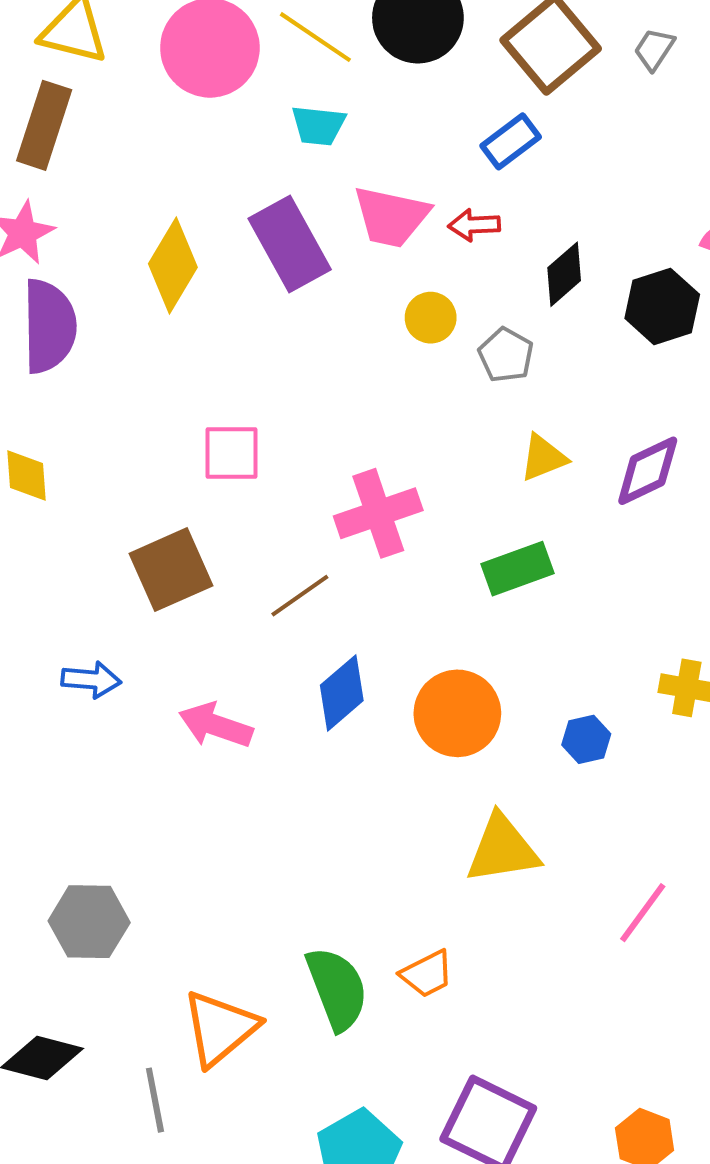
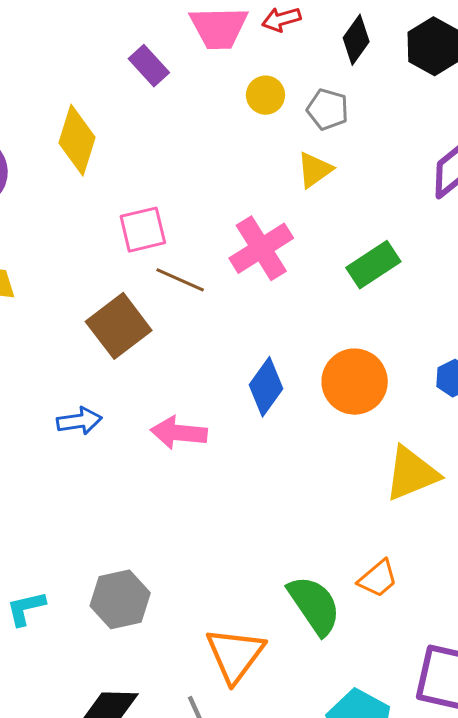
purple rectangle: (290, 244) -> (149, 66), size x0.6
yellow diamond: (173, 266) -> (77, 140), moved
yellow triangle: (543, 458) -> (315, 170), moved
brown line: (300, 596) -> (180, 280), moved, turned 72

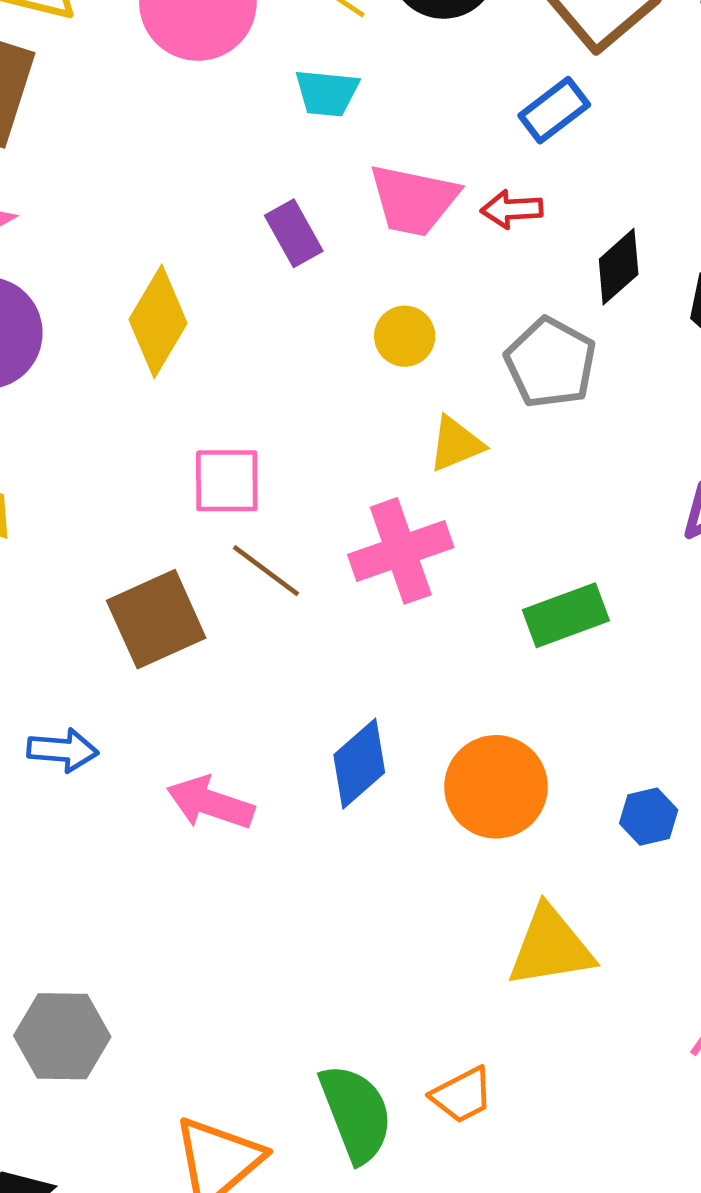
yellow circle: (266, 95) -> (405, 336), moved
gray pentagon: (328, 109) -> (551, 363), size x1.4
yellow triangle: (315, 170) -> (456, 444), moved

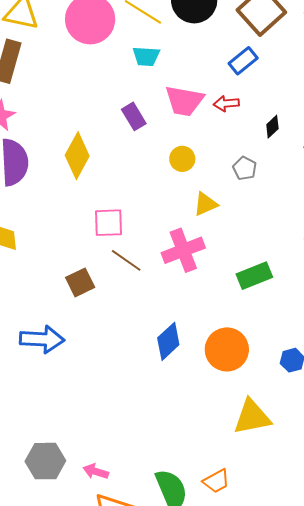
black diamond: (619, 267) -> (272, 127), size x0.7
gray pentagon: (551, 363) -> (245, 168), size x0.6
brown square: (156, 619) -> (80, 282), size x0.7
blue arrow: (63, 750) -> (42, 339), size x1.5
pink arrow: (210, 803) -> (96, 471), moved, size x0.7

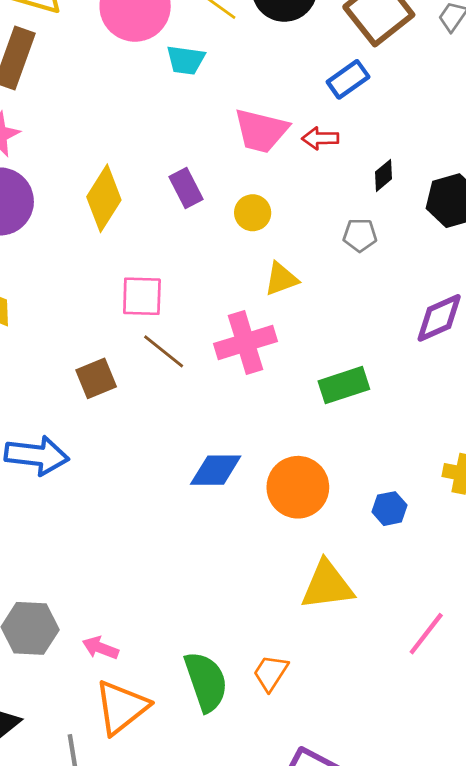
cyan trapezoid: (146, 56) -> (186, 60), moved
purple rectangle: (134, 116) -> (186, 188), moved
gray pentagon: (245, 168) -> (360, 235), moved, turned -30
blue diamond: (168, 341) -> (216, 470), turned 39
orange trapezoid: (216, 481) -> (271, 673), turned 148

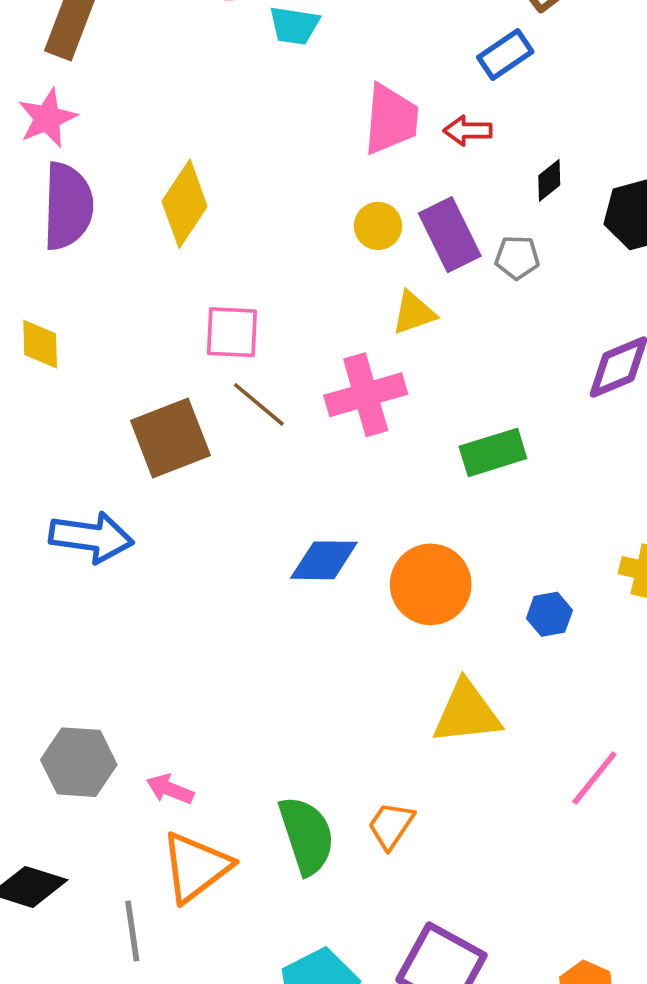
pink trapezoid: (261, 131) -> (391, 119), turned -100
purple rectangle: (186, 188) -> (450, 235), moved, size x1.4
brown square: (96, 378) -> (170, 438), size x1.5

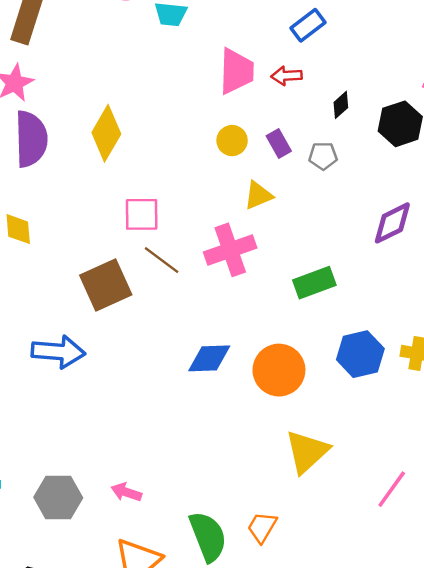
purple rectangle: (450, 235) -> (279, 144), size x0.6
blue hexagon: (549, 614) -> (360, 354), moved, size x1.6
yellow triangle: (467, 713) -> (307, 452), turned -33
pink arrow: (170, 789) -> (126, 492), moved

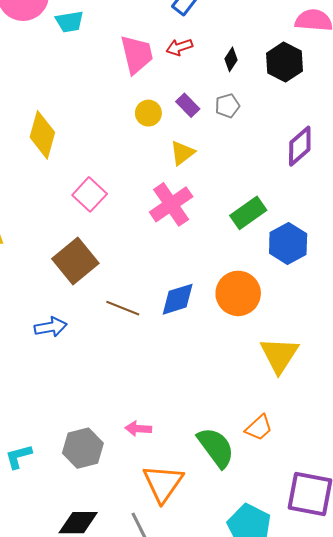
pink square: (142, 214) -> (90, 194), turned -32
brown line: (162, 260) -> (123, 308), moved
blue arrow: (58, 352) -> (51, 327), size x0.7
blue hexagon: (360, 354) -> (288, 243), moved
orange trapezoid: (262, 527) -> (259, 428), turned -148

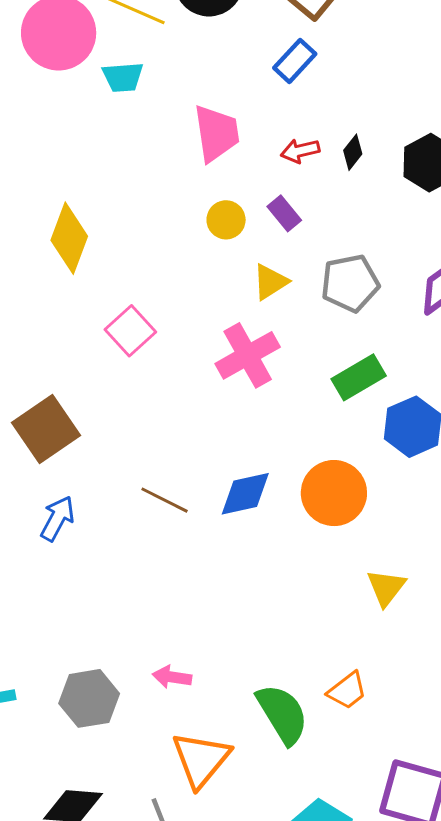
red arrow: (179, 47) -> (300, 151), moved
gray pentagon: (227, 106) -> (350, 283), moved, size x1.6
brown square: (75, 261) -> (46, 429), moved
blue arrow: (51, 327) -> (57, 518), turned -56
yellow triangle: (279, 355) -> (386, 588), size x0.7

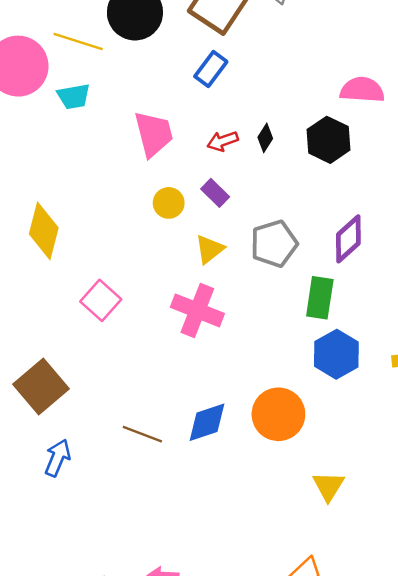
pink cross: (248, 355) -> (197, 310), turned -33
green rectangle: (359, 377) -> (320, 298), moved, turned -45

